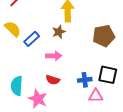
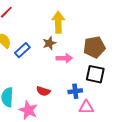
pink arrow: (54, 56) -> (64, 58), moved
black square: (108, 75) -> (95, 74), moved

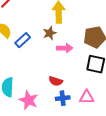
red semicircle: (43, 91) -> (56, 81), moved
blue cross: (75, 91) -> (63, 98), moved

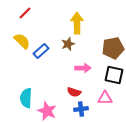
pink arrow: (65, 48) -> (83, 68), moved
pink triangle: (87, 97) -> (105, 98), moved

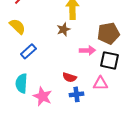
blue rectangle: (41, 51) -> (28, 51), moved
pink arrow: (83, 68) -> (87, 50), moved

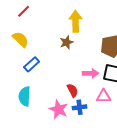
pink arrow: (87, 50) -> (91, 73), moved
red semicircle: (69, 77) -> (73, 90), turned -136
pink star: (42, 96) -> (59, 109), moved

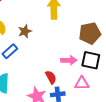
brown star: (67, 42) -> (25, 31), moved

